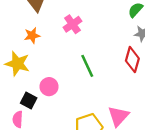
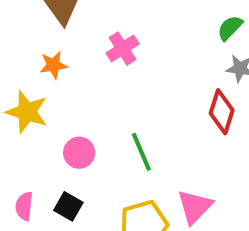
green line: (87, 66) -> (141, 152), moved
black square: (29, 101) -> (68, 206), moved

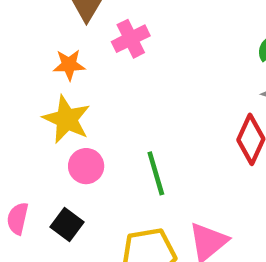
pink cross: (123, 49) -> (131, 39), moved
yellow star: (27, 112) -> (67, 119), moved

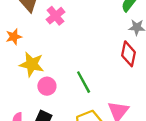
orange star: (69, 65) -> (14, 37), moved

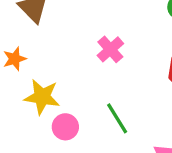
pink cross: (56, 16) -> (110, 49), moved

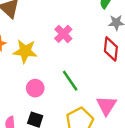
yellow star: (42, 97) -> (25, 51), moved

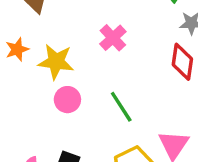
pink circle: (35, 88) -> (67, 100), moved

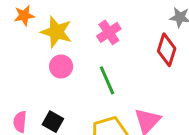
pink cross: (113, 38) -> (109, 32), moved

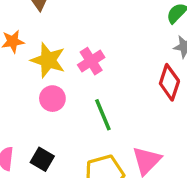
pink cross: (109, 32) -> (91, 61), moved

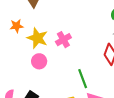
green line: (103, 115) -> (83, 79), moved

